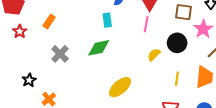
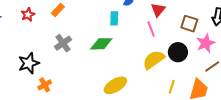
pink line: (146, 24) -> (151, 29), turned -42
yellow semicircle: (154, 55) -> (154, 60), size x1.6
black star: (29, 80) -> (29, 63), size x1.5

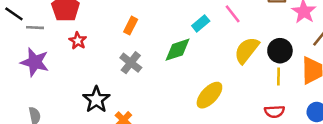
orange rectangle: (58, 10) -> (131, 26), moved
cyan rectangle: (114, 18) -> (201, 23), moved, turned 64
black circle: (178, 52) -> (280, 51), moved

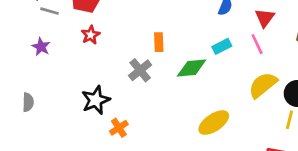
orange rectangle: (131, 26) -> (159, 42), moved, turned -42
purple star: (35, 62) -> (41, 47), size x0.6

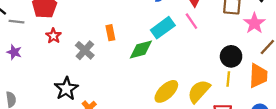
cyan rectangle: (222, 46) -> (163, 28), size x1.5
gray cross: (140, 70) -> (85, 50), moved
yellow semicircle: (263, 85) -> (199, 91), moved

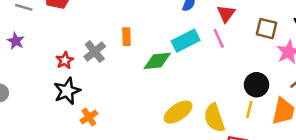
red star: (53, 36) -> (65, 60), moved
yellow semicircle: (199, 91) -> (214, 118), turned -70

